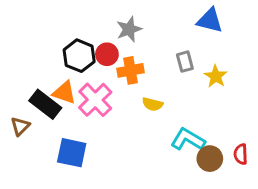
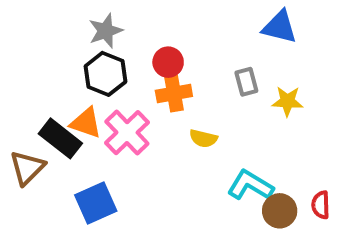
gray star: (129, 29) -> (105, 31), moved
red circle: (107, 54) -> (168, 62), moved
yellow star: (216, 76) -> (287, 101), turned -30
brown triangle: (20, 126) -> (27, 168), size x1.4
blue square: (72, 153) -> (96, 203), turned -36

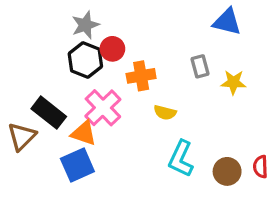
red circle: (168, 62) -> (112, 49), moved
orange triangle: (86, 123) -> (84, 133), moved
cyan L-shape: (250, 185) -> (181, 159), moved, turned -96

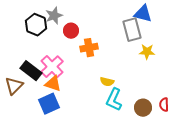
black hexagon: (85, 60) -> (36, 25), moved
gray rectangle: (200, 66) -> (132, 30), moved, size x1.6
pink cross: (103, 108) -> (52, 67), moved
yellow semicircle: (165, 113) -> (107, 82), moved

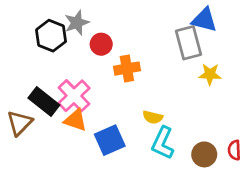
blue square: (49, 104) -> (110, 140), moved

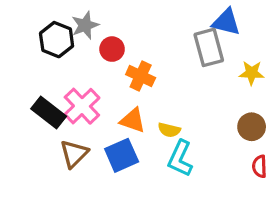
orange cross: (127, 69) -> (141, 76), turned 35
yellow star: (210, 74) -> (252, 73), moved
orange triangle: (75, 120) -> (133, 120), moved
brown triangle: (20, 123) -> (74, 154), moved
brown circle: (204, 154) -> (252, 127), moved

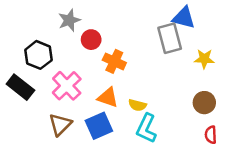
black hexagon: (57, 40) -> (38, 55), moved
black rectangle: (49, 112) -> (20, 87), moved

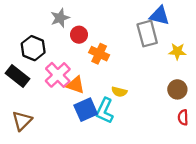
orange triangle: (108, 97) -> (76, 85), moved
brown triangle: (60, 124) -> (22, 121), moved
cyan L-shape: (146, 128) -> (105, 111), moved

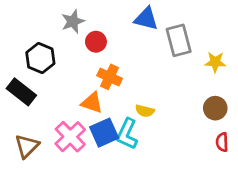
blue triangle: (159, 16) -> (146, 19), moved
orange cross: (99, 54) -> (110, 77), moved
pink cross: (58, 75) -> (70, 137), moved

